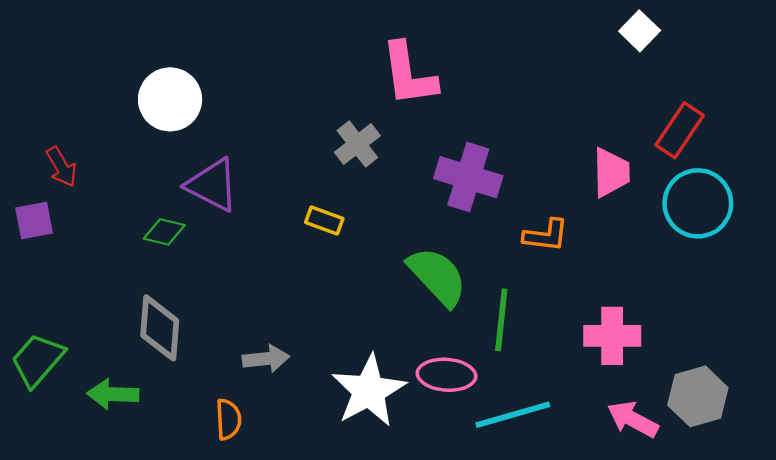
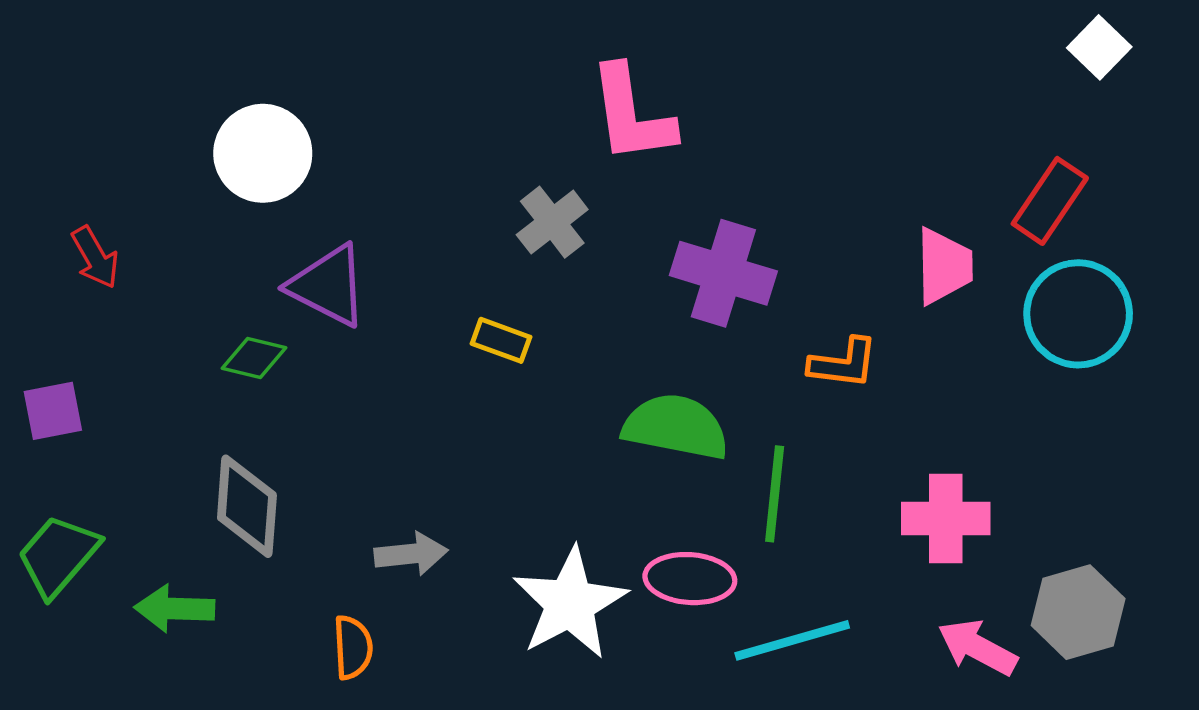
white square: (640, 31) -> (1099, 47), moved
purple square: (34, 221) -> (53, 411), moved
green semicircle: (437, 276) -> (676, 427), turned -36

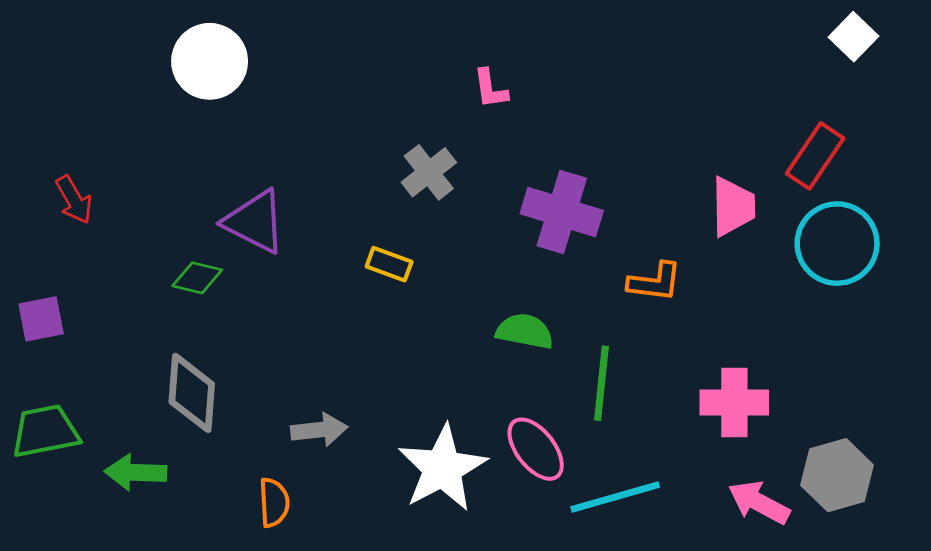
pink L-shape: (632, 114) -> (490, 89), size x0.5
white circle: (263, 153) -> (210, 61), moved
green semicircle: (676, 427) -> (525, 331), size x0.7
green trapezoid: (58, 556) -> (45, 431), turned 38
pink ellipse: (690, 579) -> (536, 449), turned 48

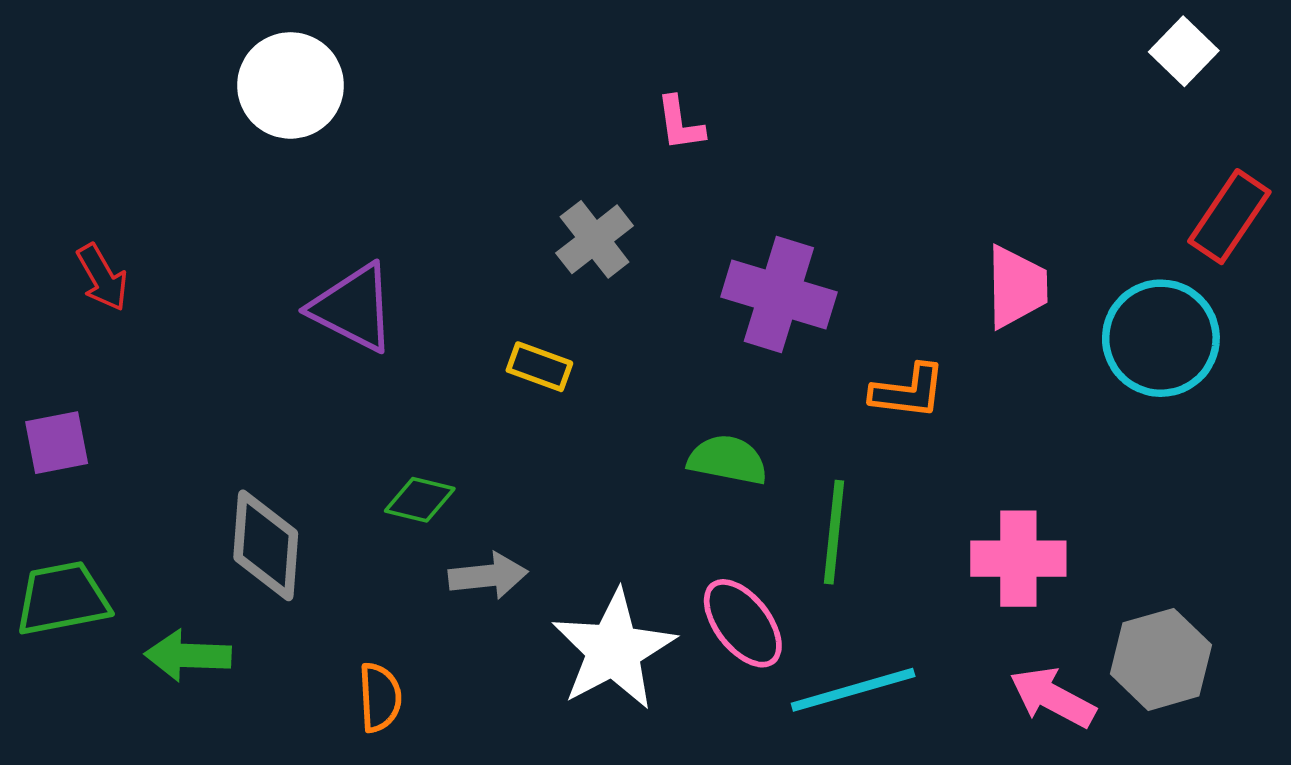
red rectangle: (815, 156) -> (1229, 217), moved
green diamond: (197, 278) -> (420, 500), moved
gray arrow: (319, 430) -> (488, 576), moved

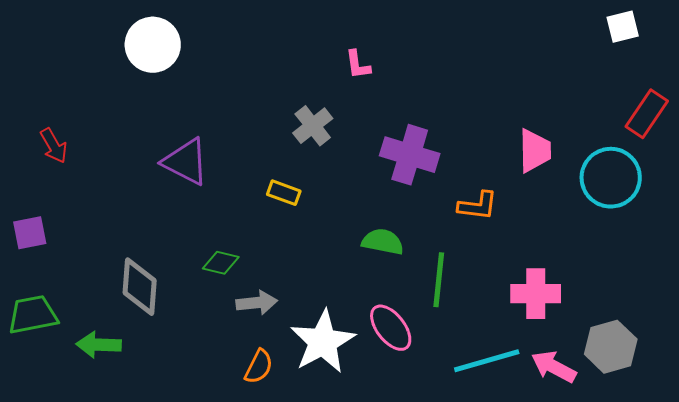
white square: (1184, 51) -> (623, 27), turned 32
cyan line: (853, 690) -> (487, 361), moved
orange semicircle: (380, 697) -> (259, 367), moved, turned 30

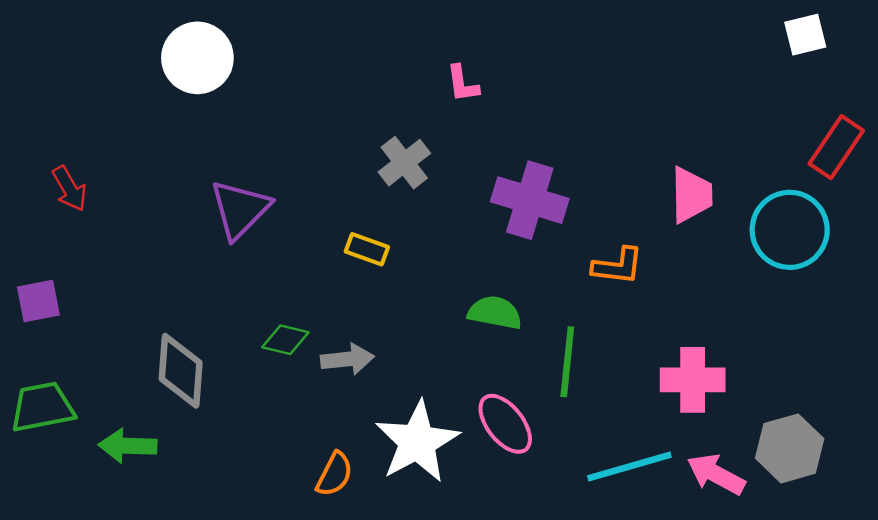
purple triangle: (186, 162) -> (240, 209), turned 48
gray arrow: (257, 303) -> (347, 359), moved

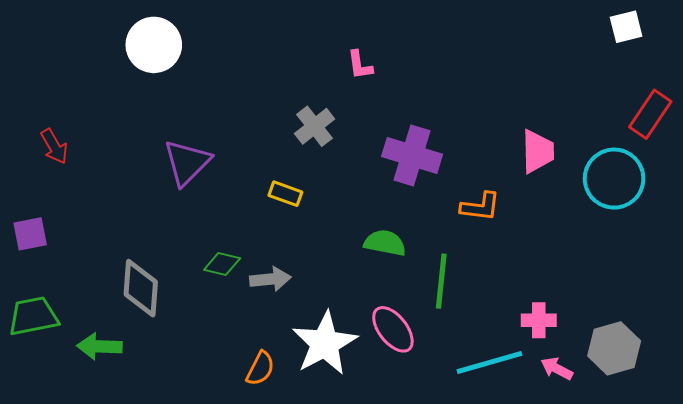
pink cross: (693, 380) -> (539, 320), moved, size x0.7
pink arrow: (716, 474) -> (557, 369), size x0.7

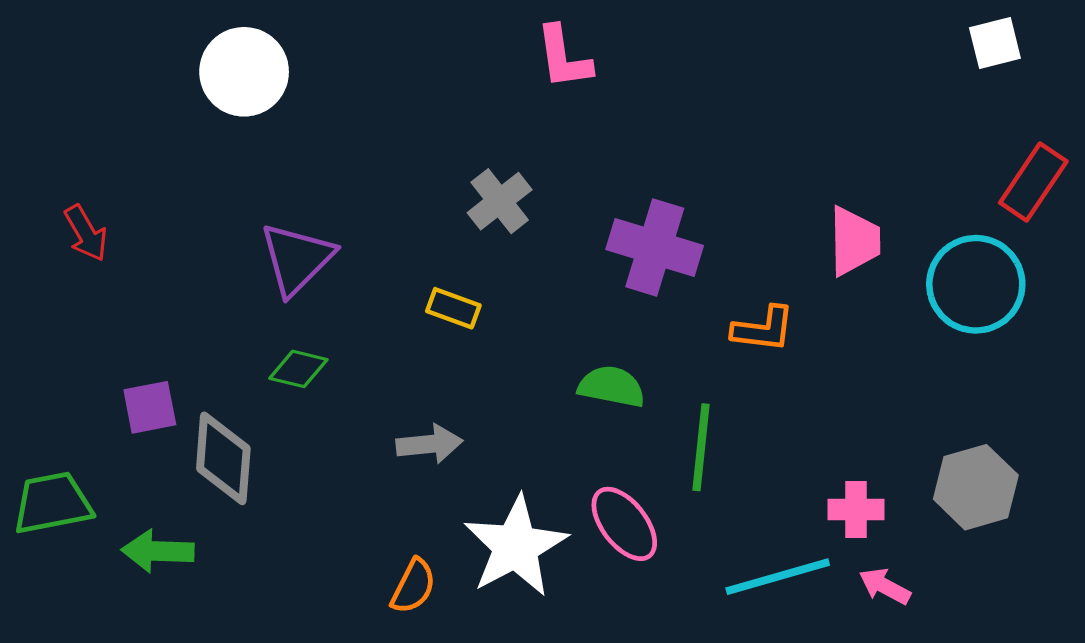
pink L-shape: (360, 65) -> (564, 57), moved, size x1.4
purple square: (30, 234) -> (150, 407), moved
green diamond: (222, 264) -> (298, 369), moved
gray hexagon: (614, 348) -> (976, 487), moved

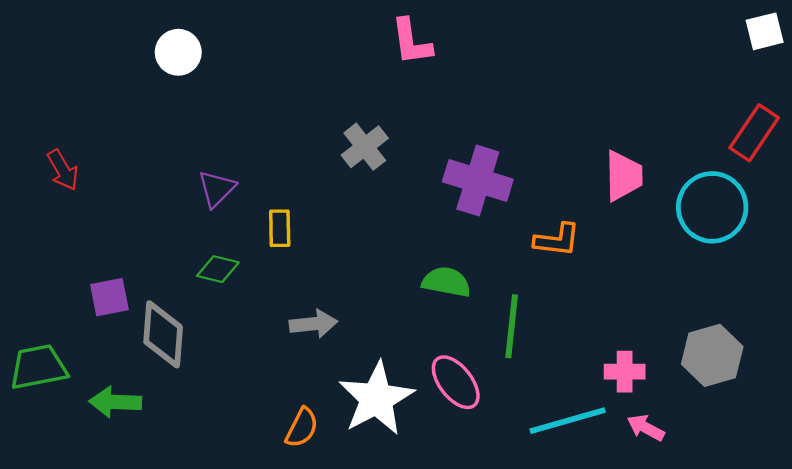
white square: (995, 43) -> (765, 31), moved
white circle: (244, 72) -> (178, 52), size x0.7
purple triangle: (297, 259) -> (217, 189), size x0.7
yellow rectangle: (453, 308) -> (280, 228), moved, turned 69

